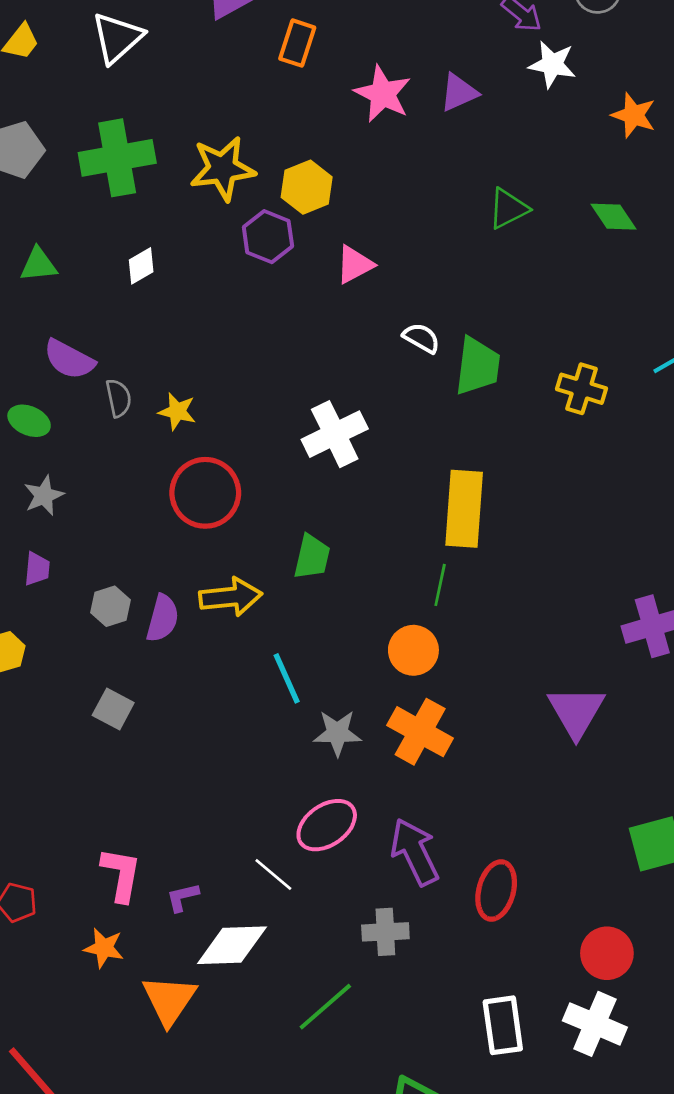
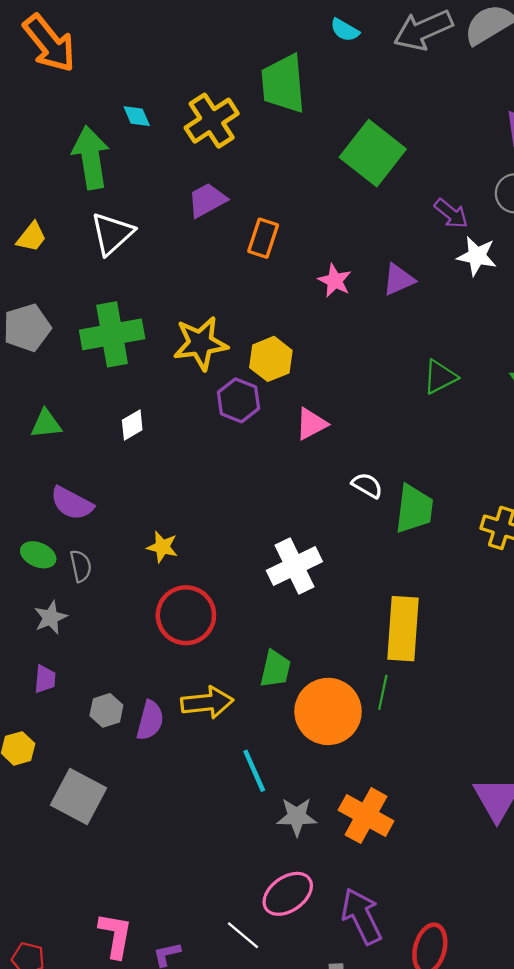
pink star: (383, 94) -> (335, 281), size x0.7
gray semicircle: (118, 398) -> (81, 566), moved
orange circle: (413, 650) -> (328, 711), moved, size x1.6
gray square: (113, 709) -> (78, 796), moved, size x1.6

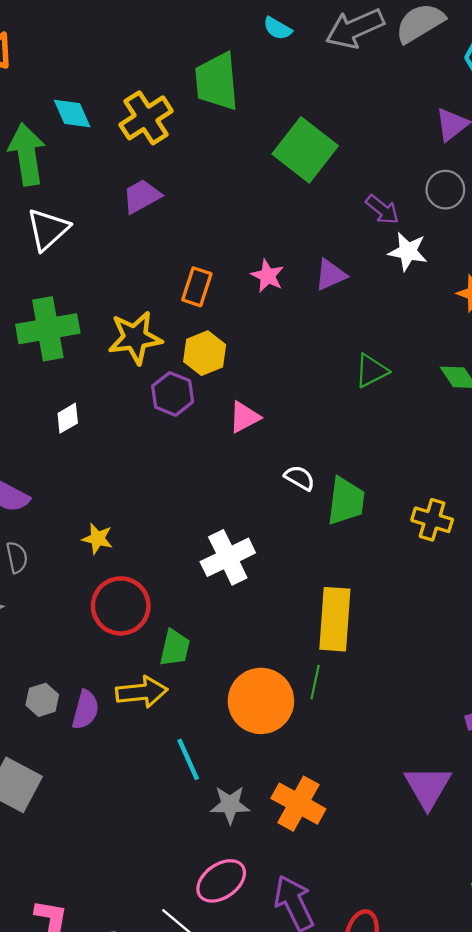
cyan diamond: (137, 116) -> (72, 113), size x1.4
orange rectangle: (263, 238) -> (197, 287), moved
green trapezoid: (275, 669) -> (175, 648), moved

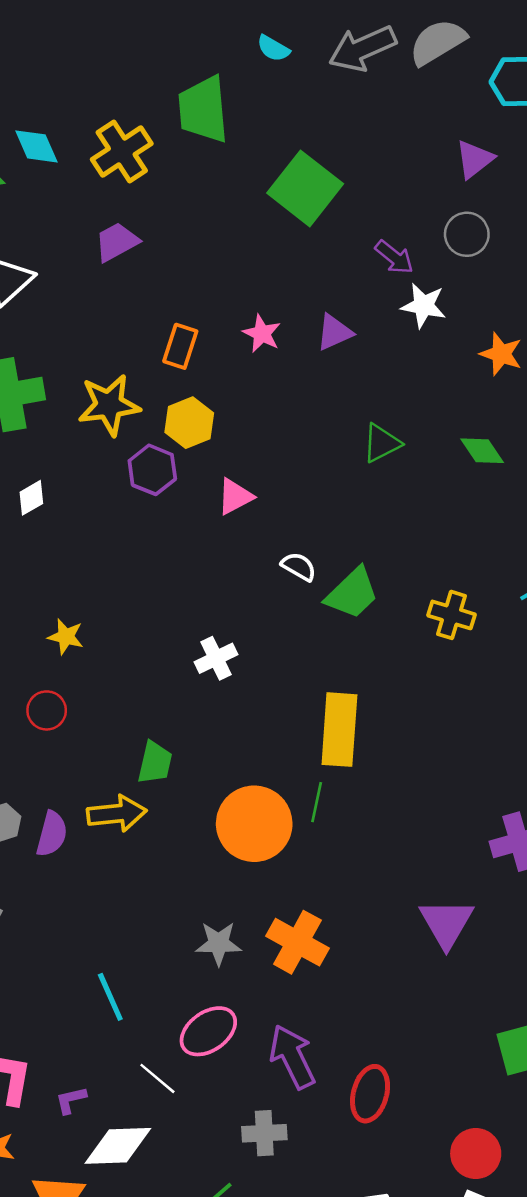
green trapezoid: (346, 501) -> (352, 593), turned 39
white cross: (228, 557) -> (216, 658), size x0.7
red circle: (121, 606) -> (47, 710), moved, size x0.6
cyan line: (188, 759) -> (110, 997), moved

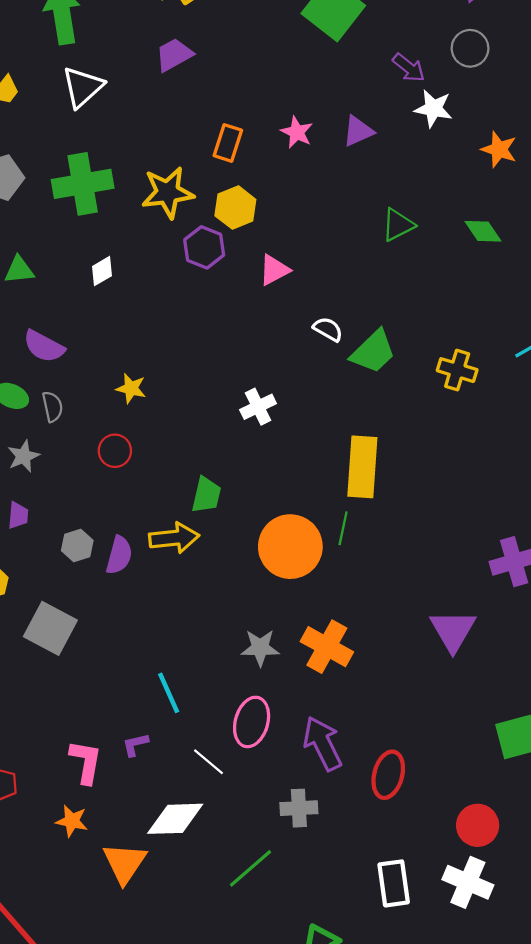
pink ellipse: (208, 1031) -> (252, 722), turned -39
purple L-shape: (71, 1100) -> (135, 745), moved

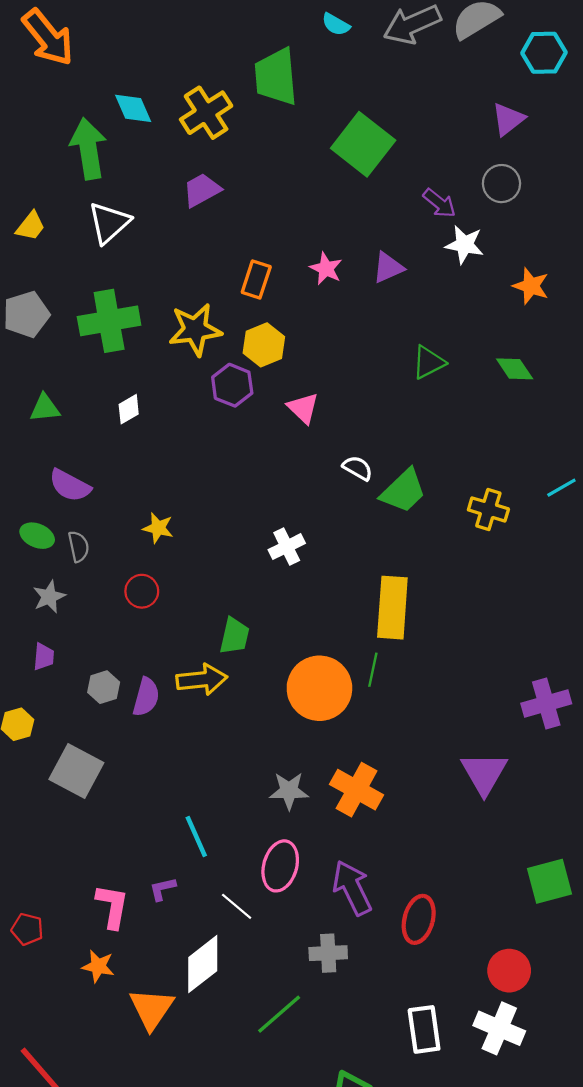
pink triangle: (274, 270) -> (303, 408), turned -48
white diamond: (175, 819) -> (203, 964), turned -36

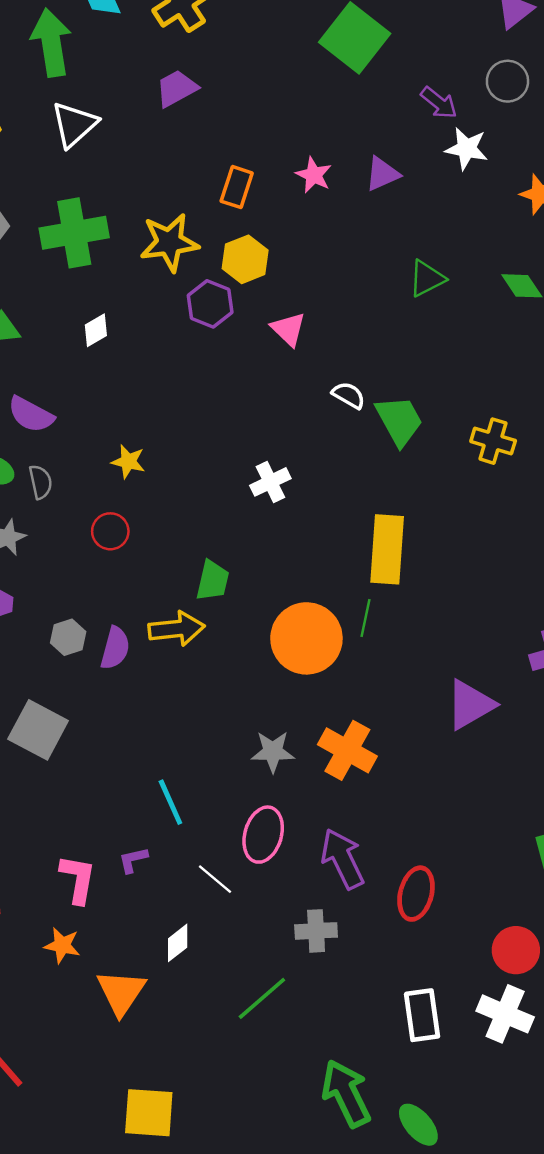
green trapezoid: (403, 491) -> (399, 421), turned -75
purple triangle: (484, 773) -> (470, 705), moved, turned 30
white diamond: (203, 964) -> (178, 943), size x0.6

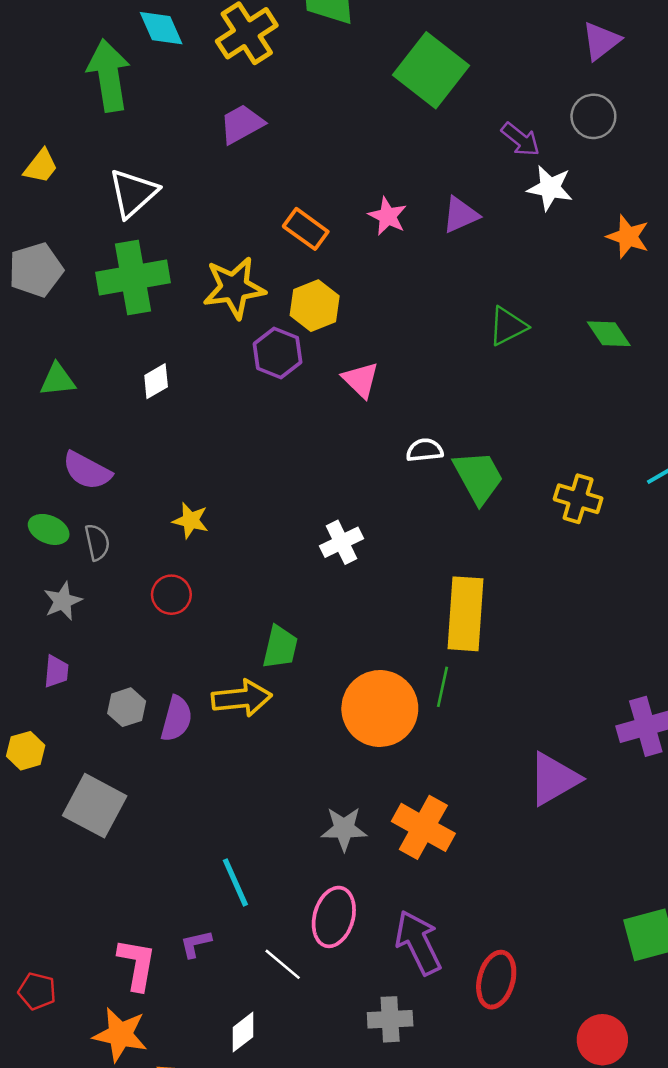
white triangle: (74, 124) -> (133, 193), moved
orange rectangle: (237, 187) -> (306, 229), turned -72
white semicircle: (349, 395) -> (425, 450), turned -36
orange star: (62, 945) -> (120, 1035), size x1.4

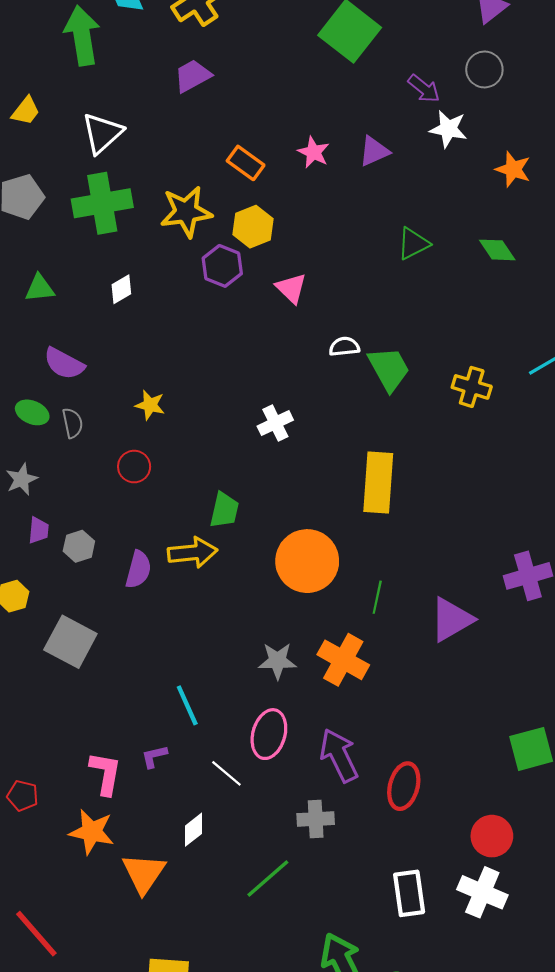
gray star: (63, 601) -> (22, 479), moved
green line: (443, 687) -> (377, 597), moved
gray hexagon: (127, 707) -> (79, 546), moved

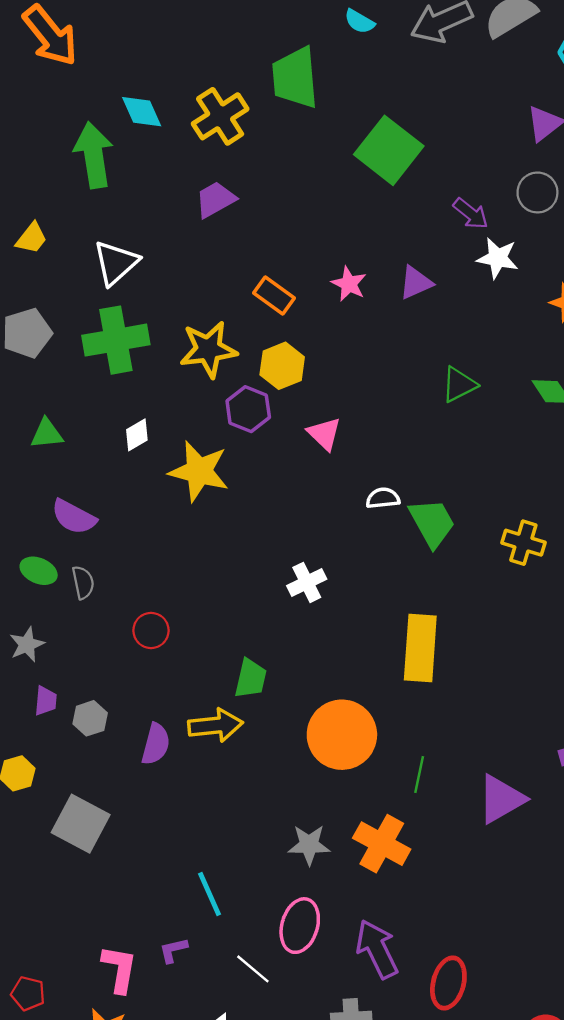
yellow star: (150, 405) -> (199, 471), moved, size x1.8

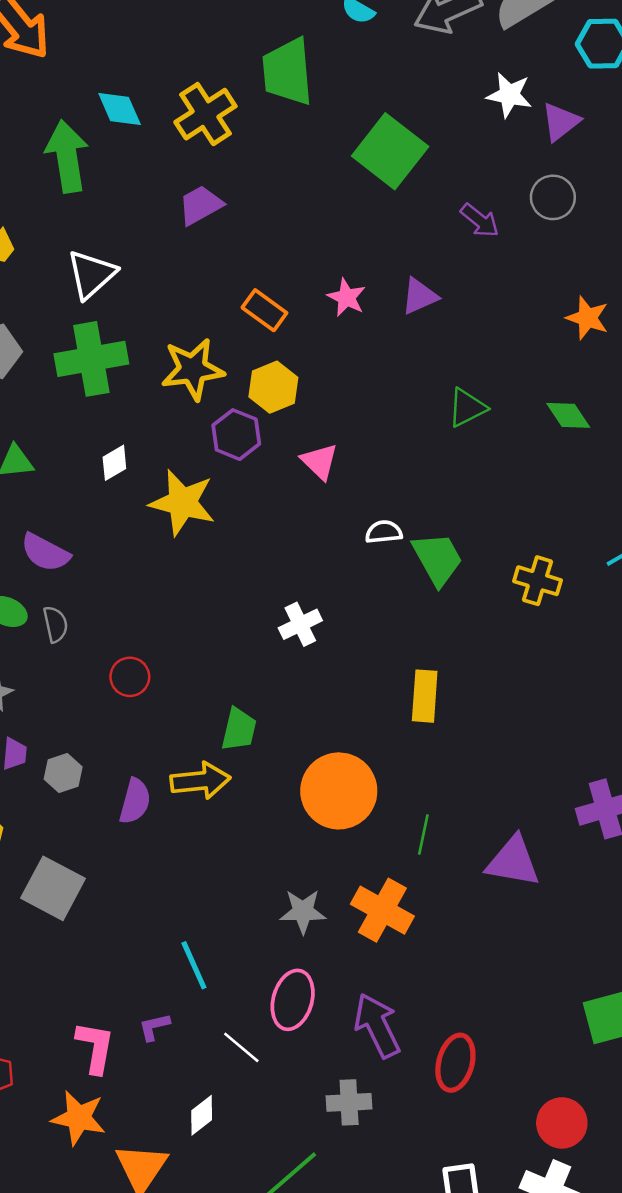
white star: (498, 258) -> (509, 95), moved
yellow rectangle: (420, 648) -> (425, 696), size x0.7
purple triangle: (501, 799) -> (513, 861), turned 40

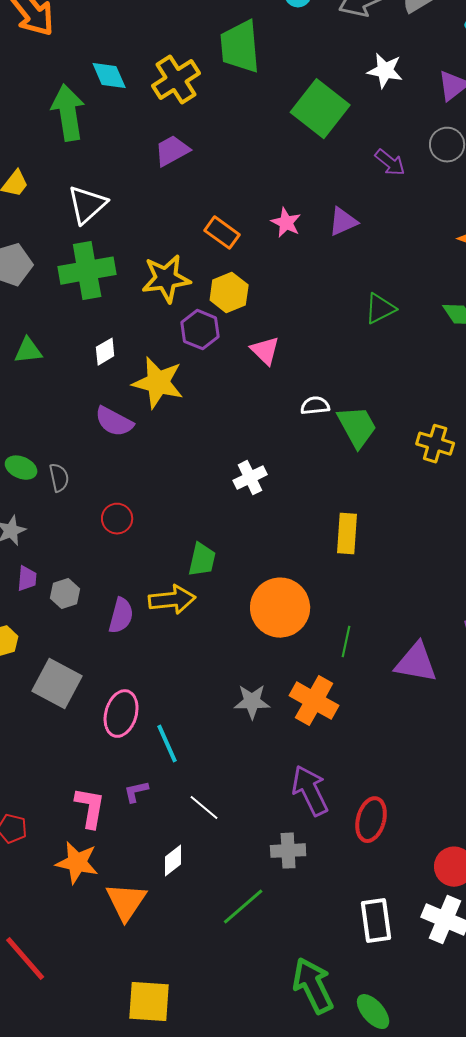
white star: (509, 95) -> (385, 71), moved
purple semicircle: (45, 552) -> (114, 422), moved
pink ellipse: (293, 1000) -> (121, 714), moved

